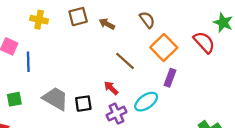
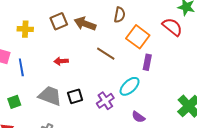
brown semicircle: (147, 20) -> (120, 15), turned 56
brown arrow: (107, 24) -> (85, 24), size x1.5
red arrow: (111, 88) -> (61, 61), moved, turned -40

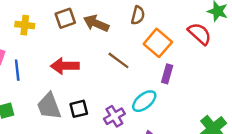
red arrow: (61, 61) -> (65, 66), size x1.6
gray trapezoid: (50, 96) -> (49, 106), turned -135

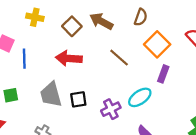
brown square: (65, 18) -> (72, 26), moved, turned -30

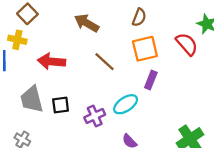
yellow cross: (35, 17) -> (17, 40), moved
brown semicircle: (141, 17) -> (139, 17), moved
brown square: (72, 26) -> (27, 14), moved
orange square: (157, 44) -> (145, 49), turned 30

